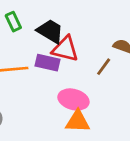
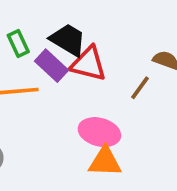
green rectangle: (13, 22) -> (18, 43), moved
purple rectangle: (48, 63) -> (51, 66), moved, turned 30

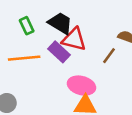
purple rectangle: (51, 66) -> (59, 52), moved

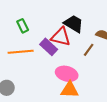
black trapezoid: (60, 23) -> (74, 24), moved

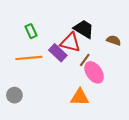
brown line: (89, 50) -> (85, 60), moved
pink ellipse: (67, 74) -> (94, 72), moved, turned 40

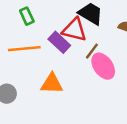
orange triangle: (80, 97) -> (52, 84), moved

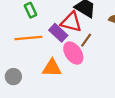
pink ellipse: (103, 66) -> (73, 53), moved

